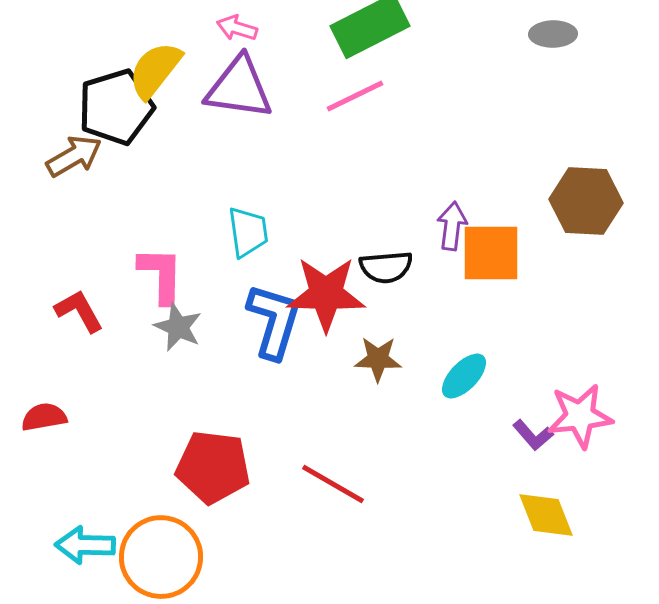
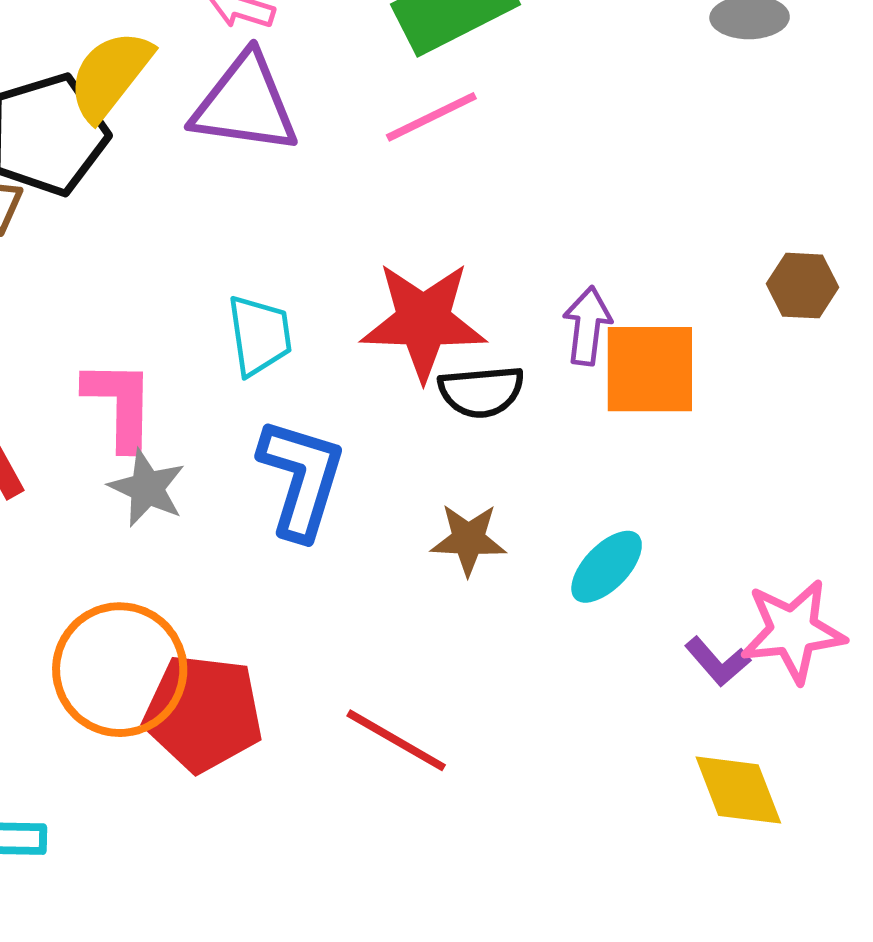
brown hexagon: (586, 201) -> (803, 286), size x0.6
red star: (326, 294) -> (423, 321), moved
orange circle: (161, 557) -> (120, 670), moved

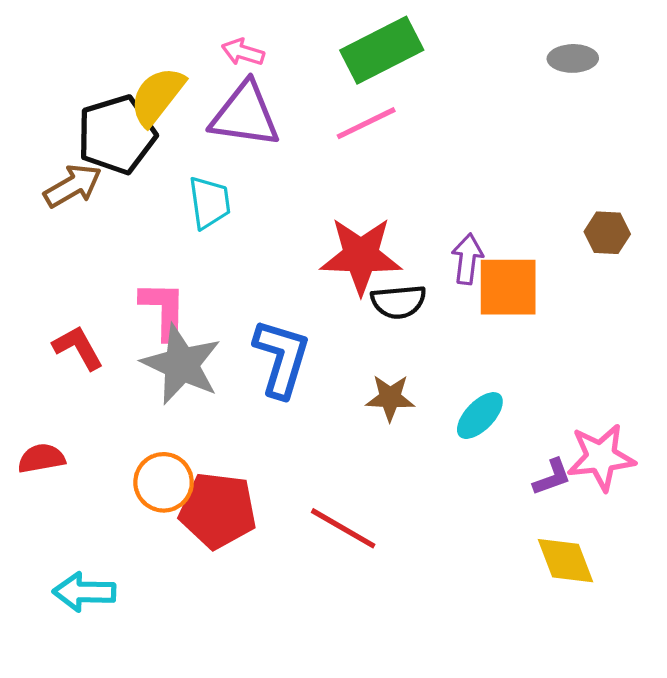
cyan trapezoid: (259, 335) -> (209, 203), moved
gray star: (147, 488) -> (181, 364), size x1.6
purple L-shape: (717, 662) -> (552, 477), turned -69
orange circle: (120, 670) -> (164, 482), size x0.7

